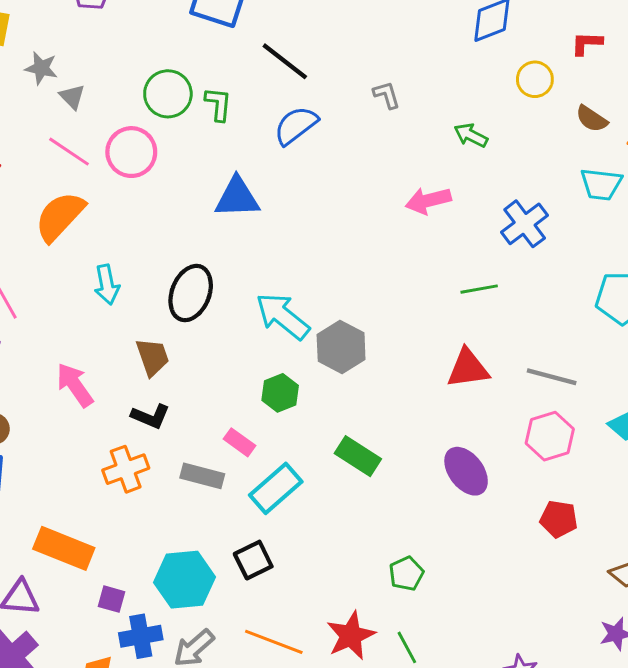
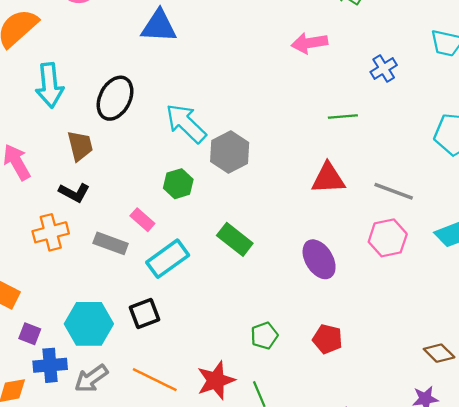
blue cross: (525, 224) -> (384, 69), size x0.7
cyan arrow: (107, 285) -> (50, 85), size x1.4
red pentagon: (559, 519) -> (327, 339), moved

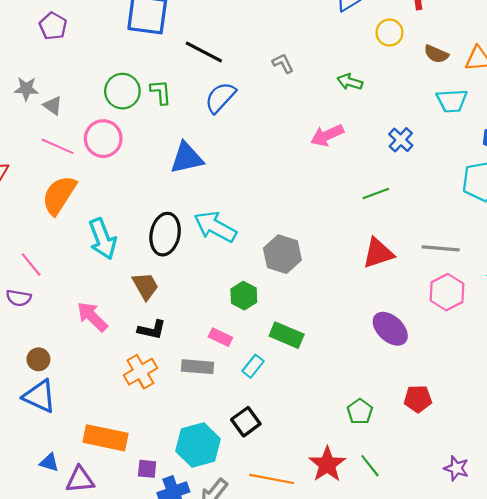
cyan arrow: (186, 123) -> (215, 227), moved
green rectangle: (235, 239) -> (287, 335), moved
cyan rectangle: (168, 259) -> (253, 366), size x0.6

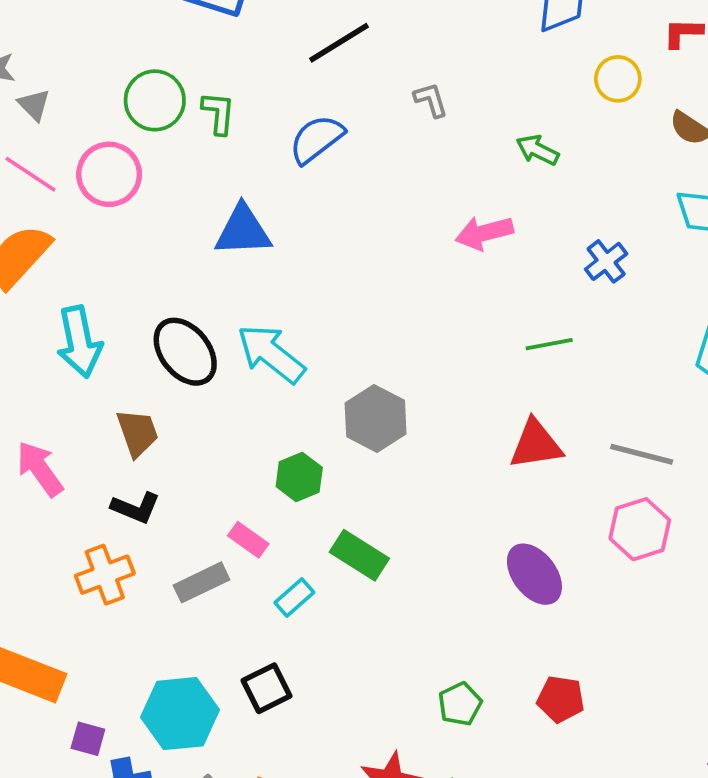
black line: (204, 52) -> (339, 43), moved, turned -69
black ellipse: (165, 234) -> (185, 352), turned -60
gray rectangle: (197, 367) -> (201, 582), turned -40

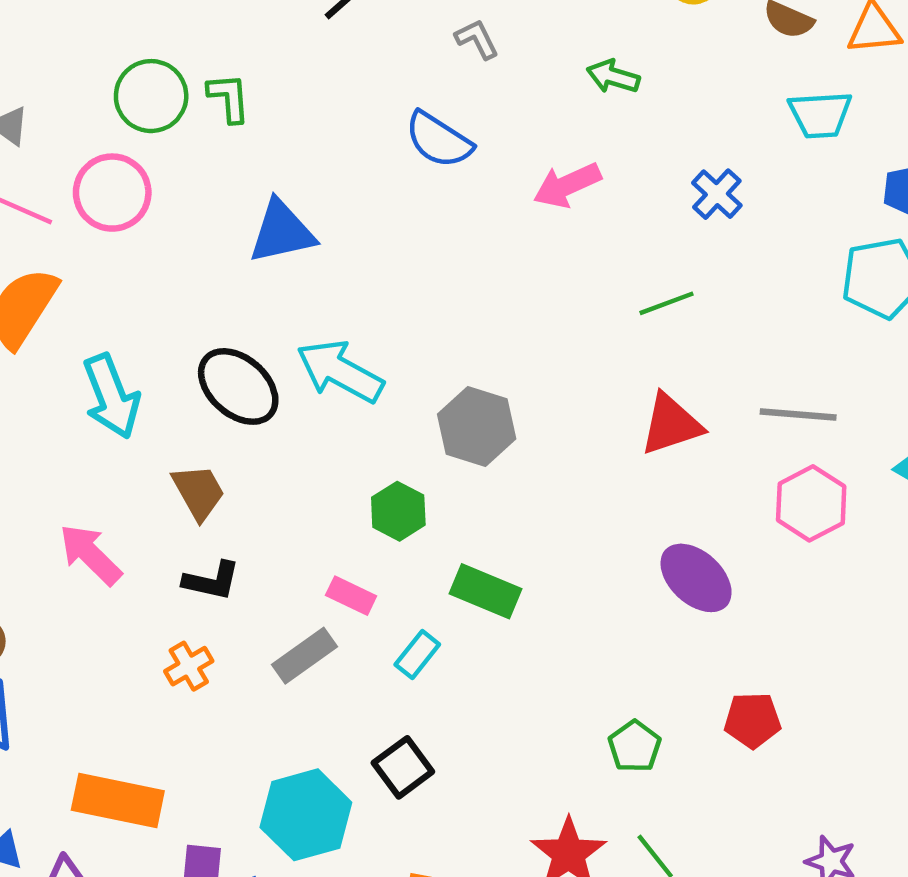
blue semicircle: (317, 139) -> (439, 140), moved, turned -100
orange cross: (105, 575) -> (189, 666), size x0.7

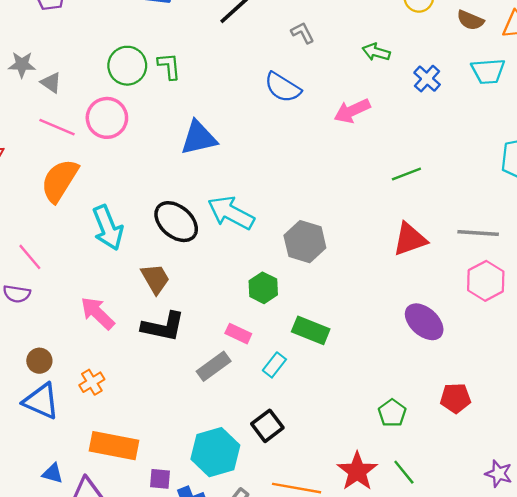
blue cross: (717, 194) -> (427, 79), moved
black L-shape: (212, 581) -> (163, 327), size x1.4
orange cross: (189, 666) -> (92, 382), moved

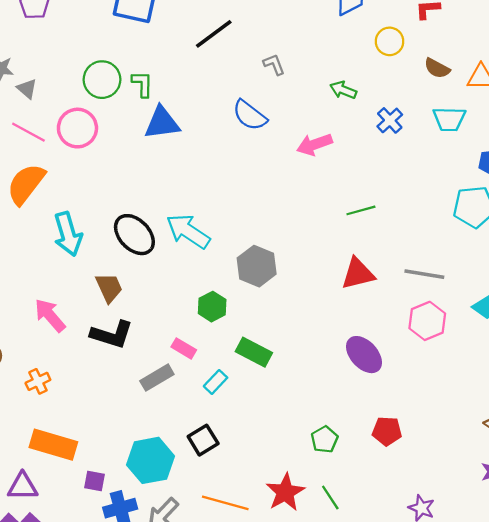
blue triangle: (199, 138) -> (162, 123), moved

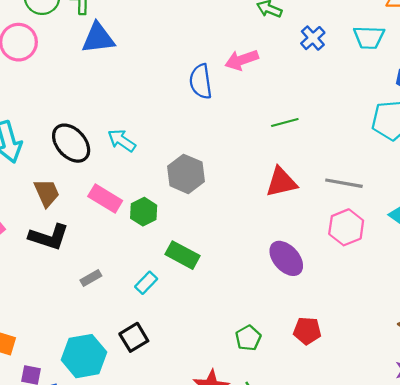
blue semicircle: (250, 115) -> (201, 81), moved, turned 44
cyan arrow: (188, 231) -> (122, 141), size x0.7
pink rectangle: (184, 348) -> (105, 199), moved, size x1.4
gray rectangle: (157, 378) -> (91, 278), size x0.7

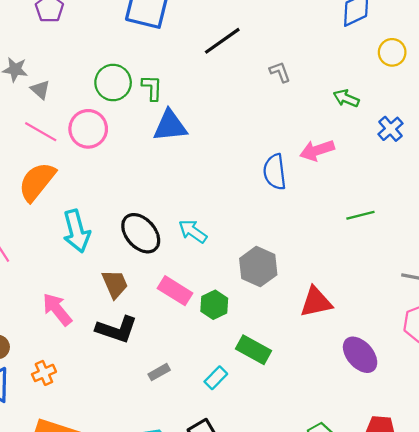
red triangle: (281, 182) -> (316, 302), moved

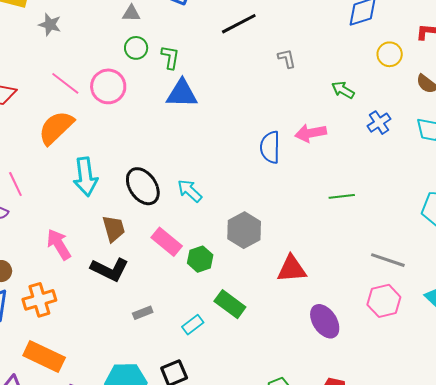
green circle: (113, 83) -> (136, 48), size x0.7
gray triangle: (40, 90) -> (131, 13), moved, turned -48
orange cross: (44, 373) -> (39, 300), size x1.5

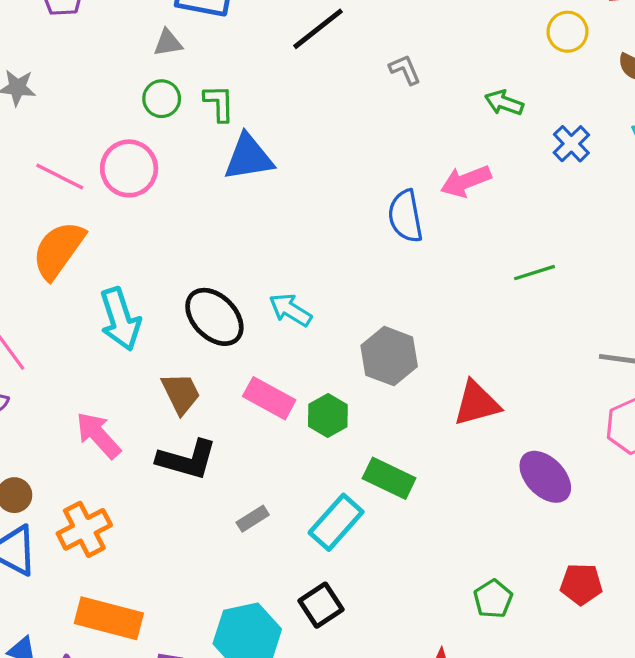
gray triangle: (131, 13) -> (168, 43), moved
cyan rectangle: (193, 325) -> (336, 522), size x1.6

